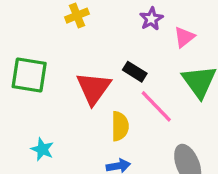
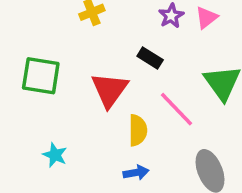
pink triangle: (184, 37) -> (206, 18), moved
black rectangle: (135, 72) -> (150, 58), moved

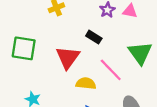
pink triangle: (206, 18) -> (130, 11), turned 49
yellow semicircle: (138, 130) -> (86, 83), turned -84

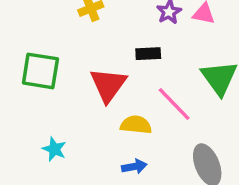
black rectangle: (94, 37) -> (148, 54), turned -35

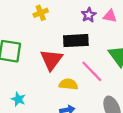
black rectangle: (148, 54) -> (76, 41), size x1.6

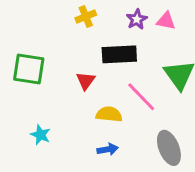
yellow cross: (41, 13) -> (86, 16), moved
red triangle: (51, 60) -> (86, 81), size x0.6

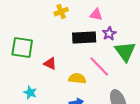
purple star: (137, 19) -> (109, 34), moved
pink triangle: (166, 21) -> (96, 15), moved
red triangle: (86, 81) -> (50, 64), moved, turned -40

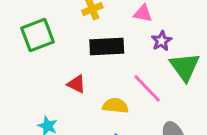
black rectangle: (84, 38) -> (107, 47), moved
green square: (22, 48) -> (38, 35), moved, turned -30

